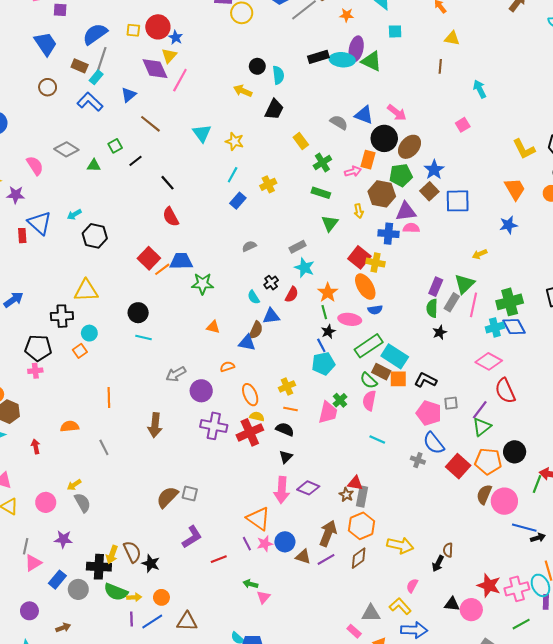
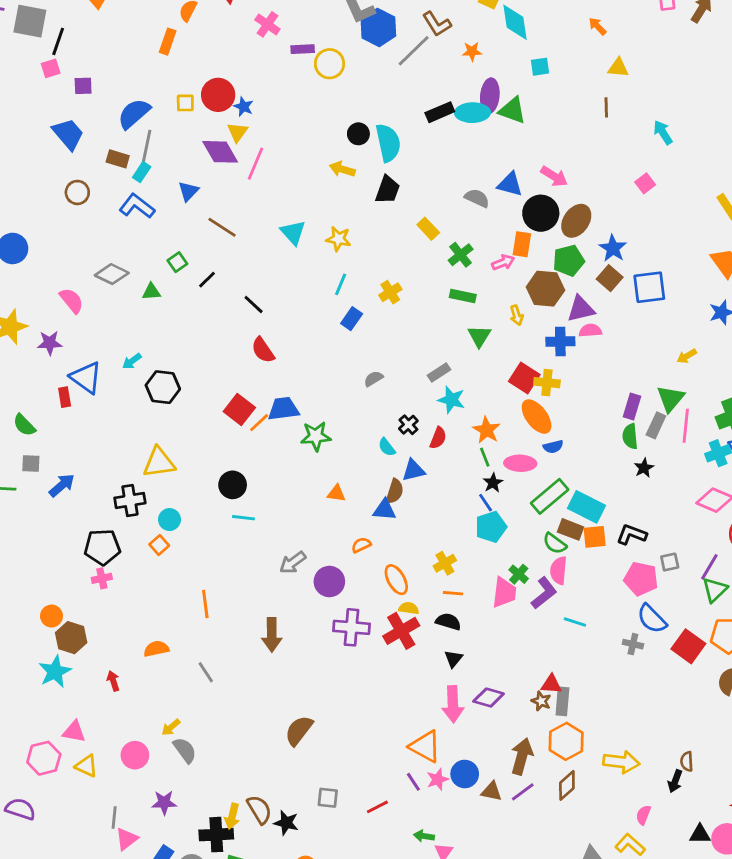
cyan semicircle: (278, 75) -> (388, 143), size x1.5
gray square: (190, 494) -> (328, 798), moved
purple L-shape: (192, 537) -> (544, 593), moved

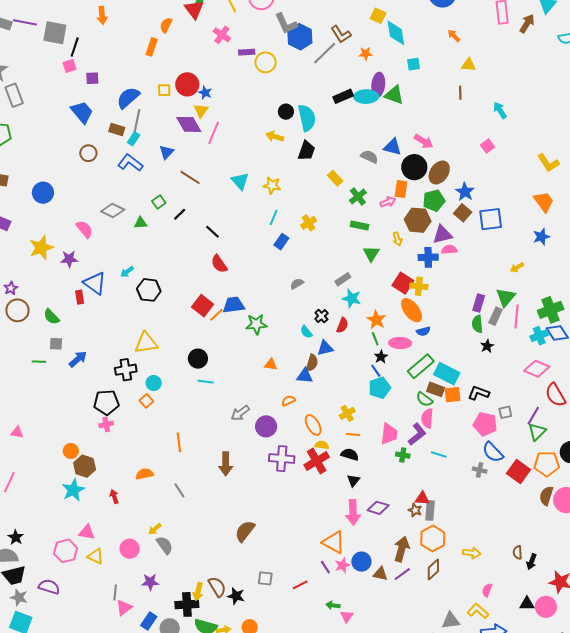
green cross: (519, 574) -> (403, 455), moved, turned -32
yellow arrow: (621, 762) -> (472, 553), size x0.7
black arrow: (675, 781) -> (531, 562), moved

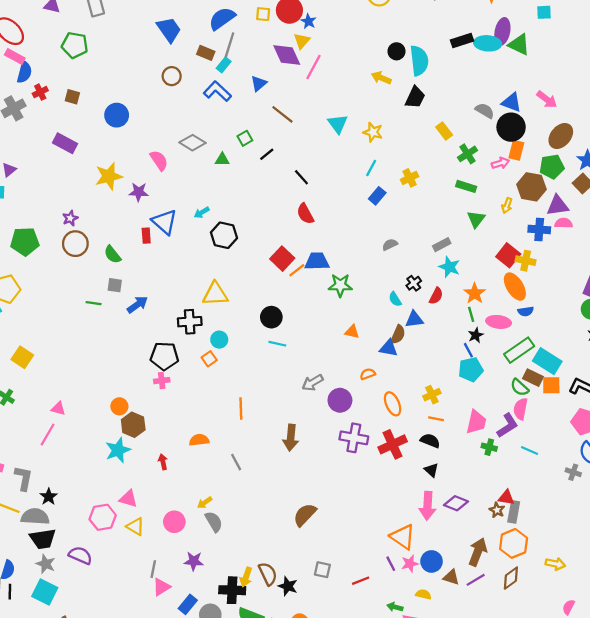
black circle: (414, 167) -> (511, 127), moved
yellow arrow: (397, 239) -> (507, 206), turned 32
pink triangle: (17, 432) -> (58, 409), moved
yellow semicircle: (322, 445) -> (423, 594), moved
black triangle: (353, 480) -> (431, 470), turned -32

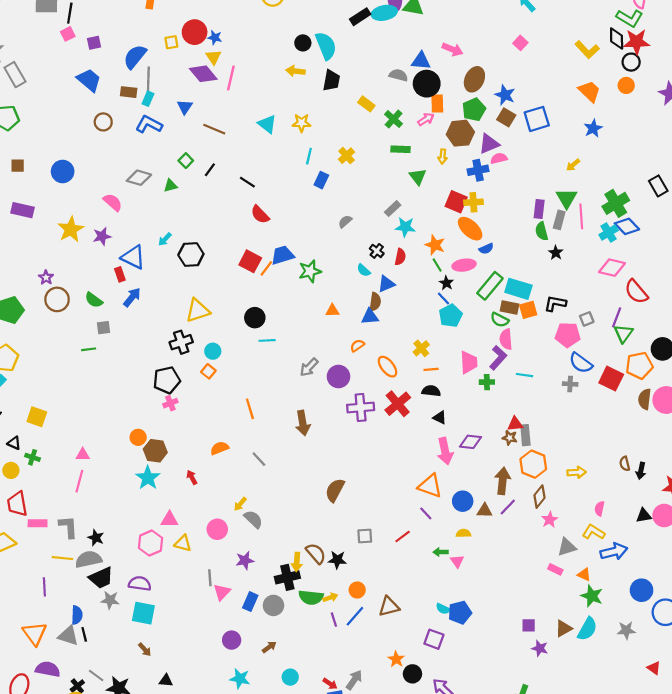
blue arrow: (137, 305) -> (132, 297), moved
pink star: (410, 564) -> (550, 520), moved
cyan square: (45, 592) -> (143, 613), moved

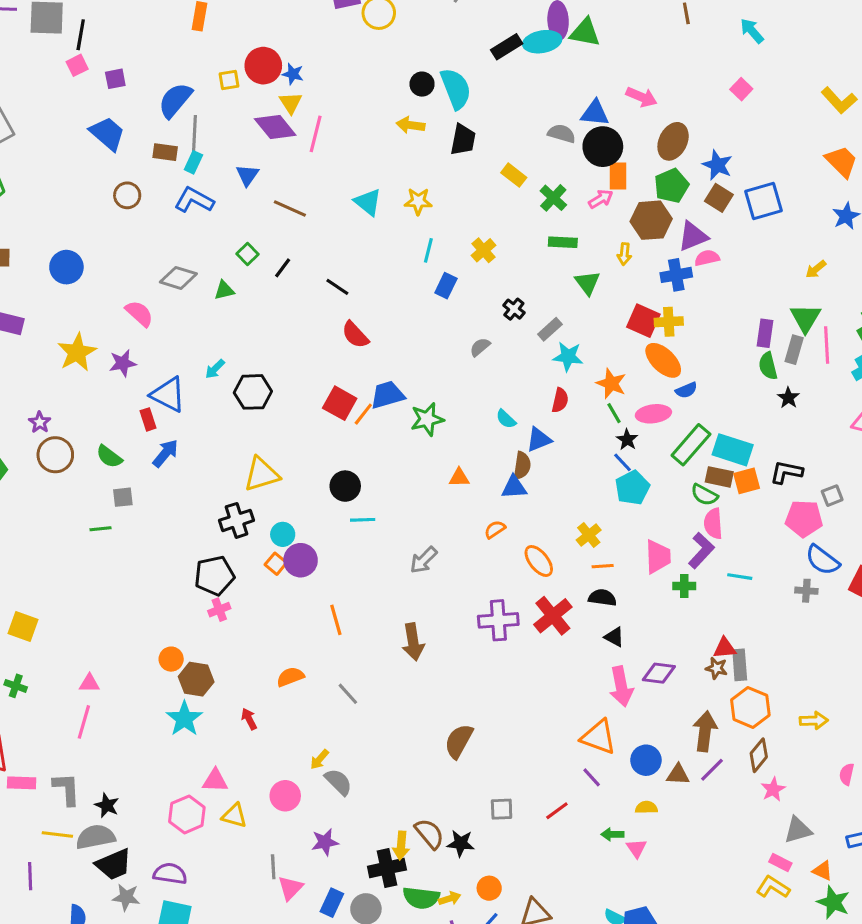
black cross: (377, 251) -> (514, 309), moved
purple circle: (338, 377) -> (301, 560), moved
yellow L-shape: (594, 532) -> (773, 887), moved

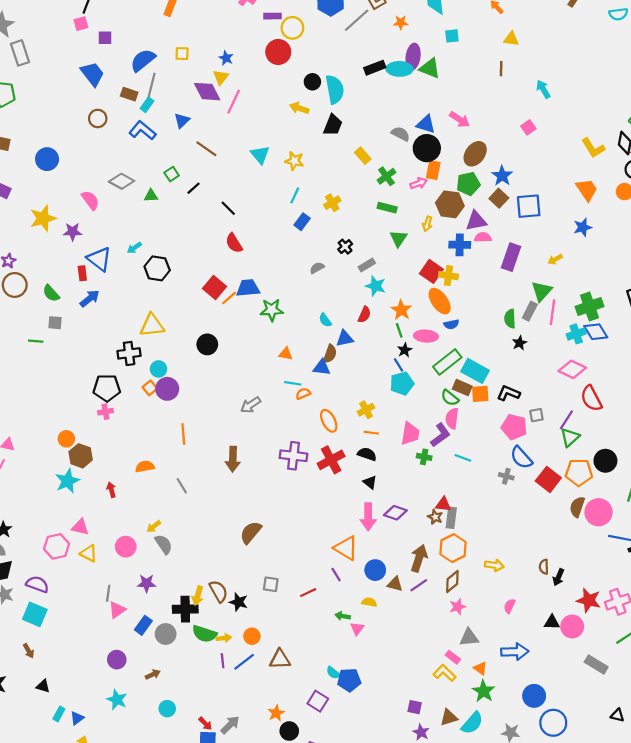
red circle: (263, 66) -> (278, 52), moved
purple rectangle: (765, 333) -> (511, 257), moved, size x1.4
cyan line: (363, 520) -> (293, 383), moved

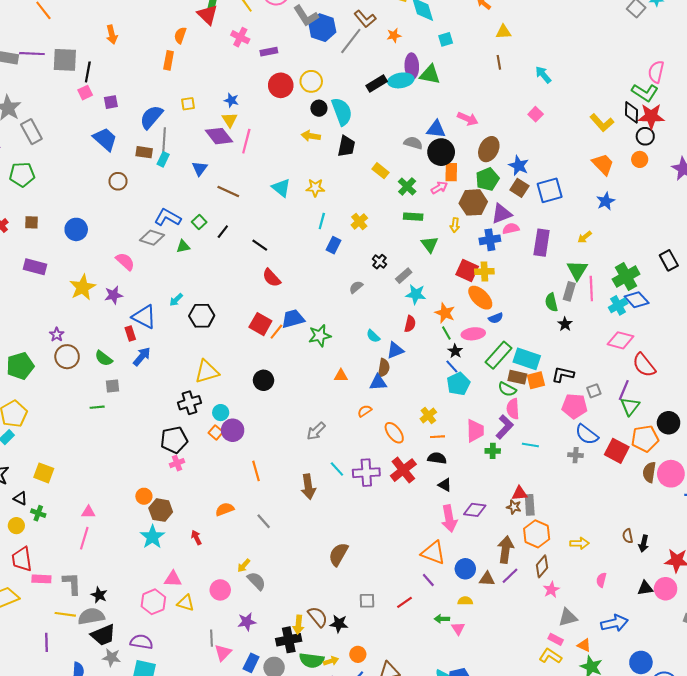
yellow circle: (292, 28) -> (311, 81), moved
blue L-shape: (142, 130) -> (168, 218), moved
cyan line: (293, 383) -> (337, 469), moved, turned 49

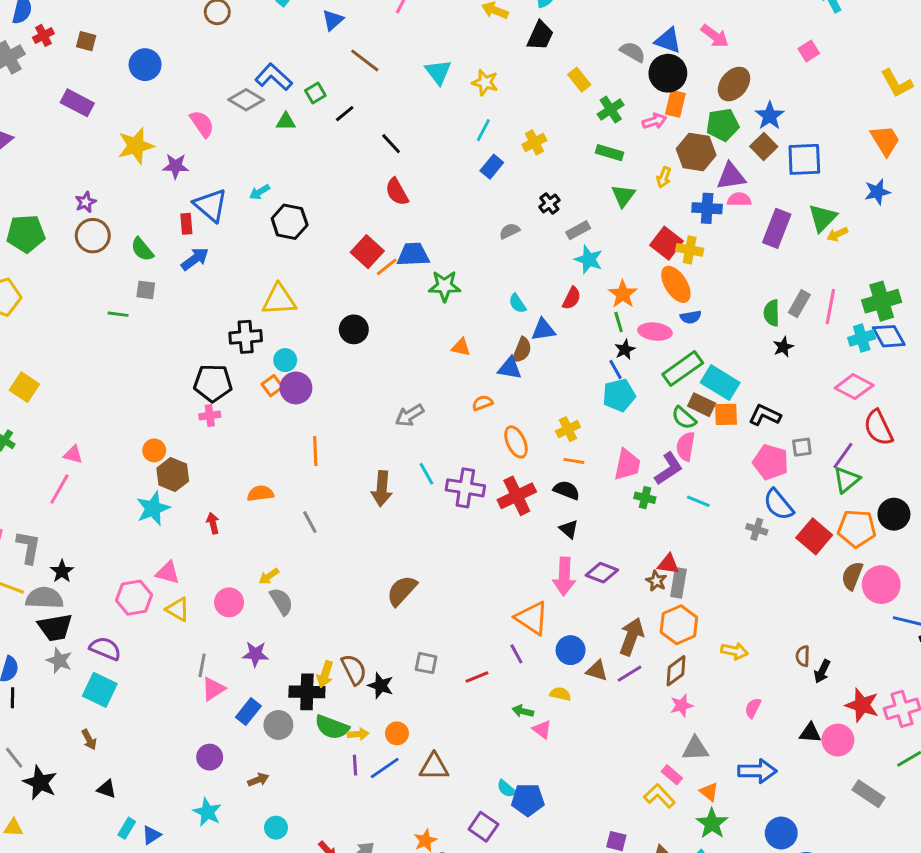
green triangle: (577, 270) -> (823, 218), moved
pink triangle: (458, 628) -> (542, 729), turned -32

